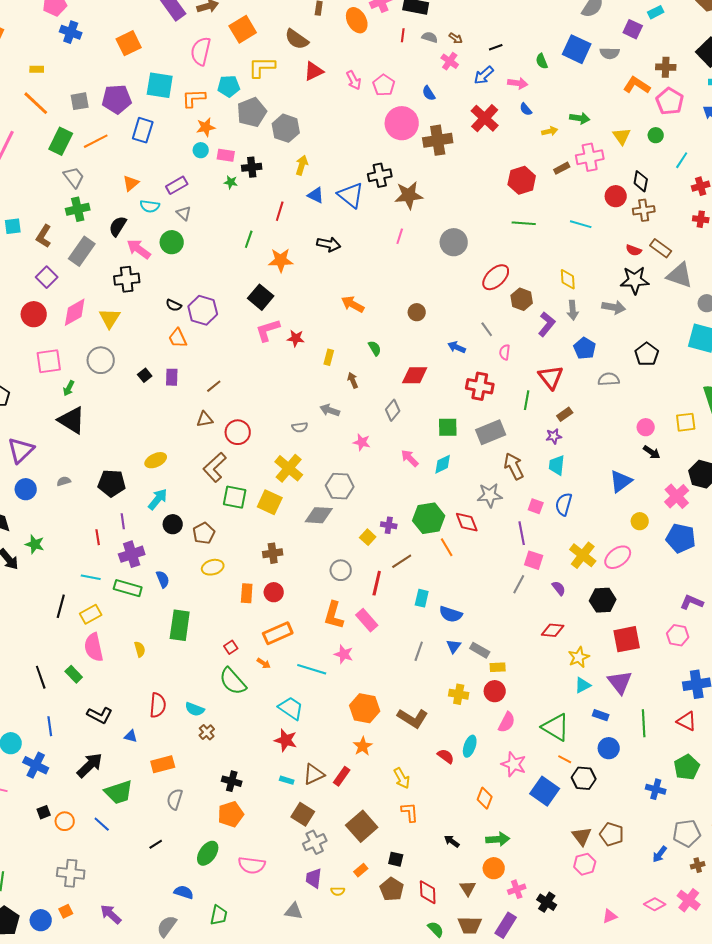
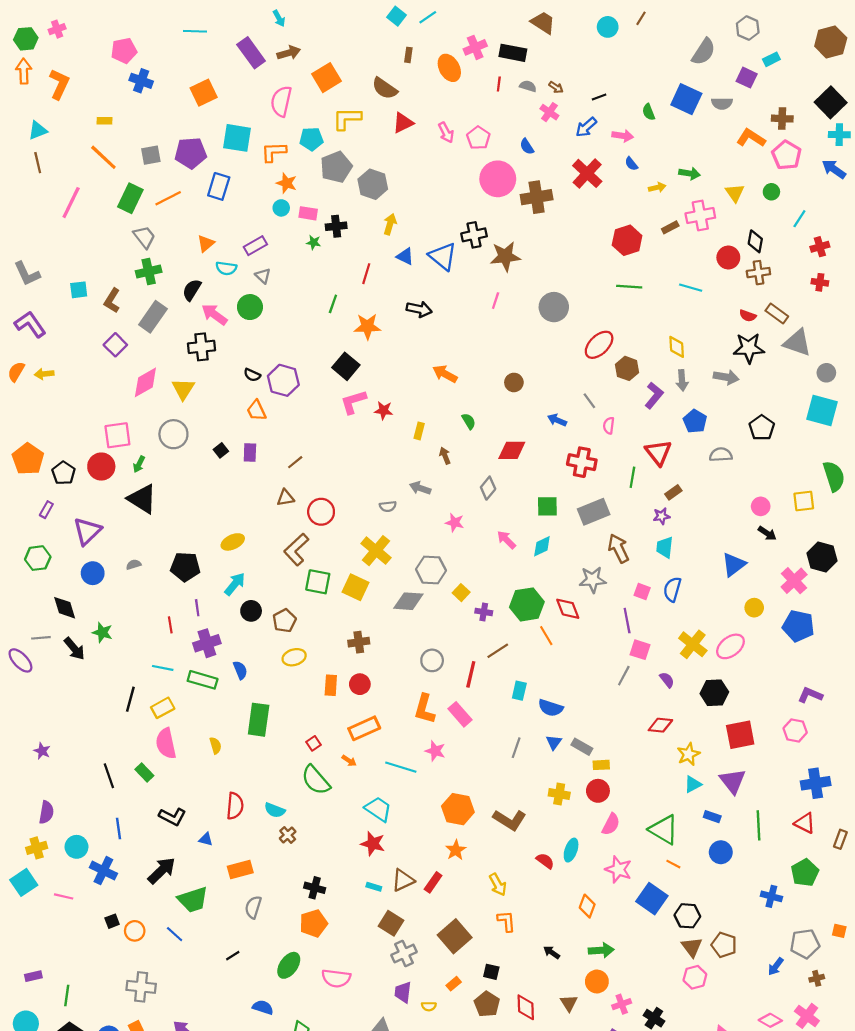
orange star: (206, 127) -> (287, 183), turned 30
red circle: (34, 314) -> (101, 467), moved
yellow square: (368, 537) -> (461, 593), moved
black hexagon: (584, 778) -> (687, 916), moved

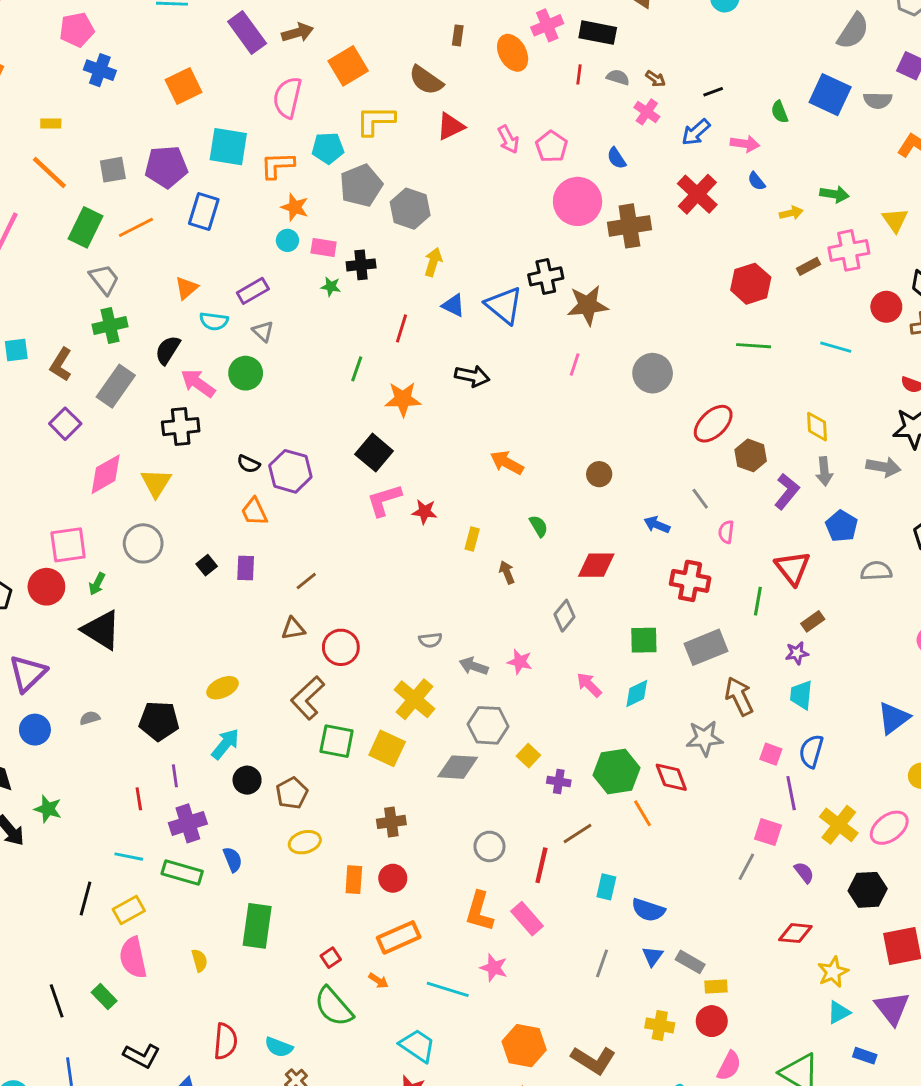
gray arrow: (420, 488) -> (474, 666), moved
purple line: (627, 621) -> (791, 793), moved

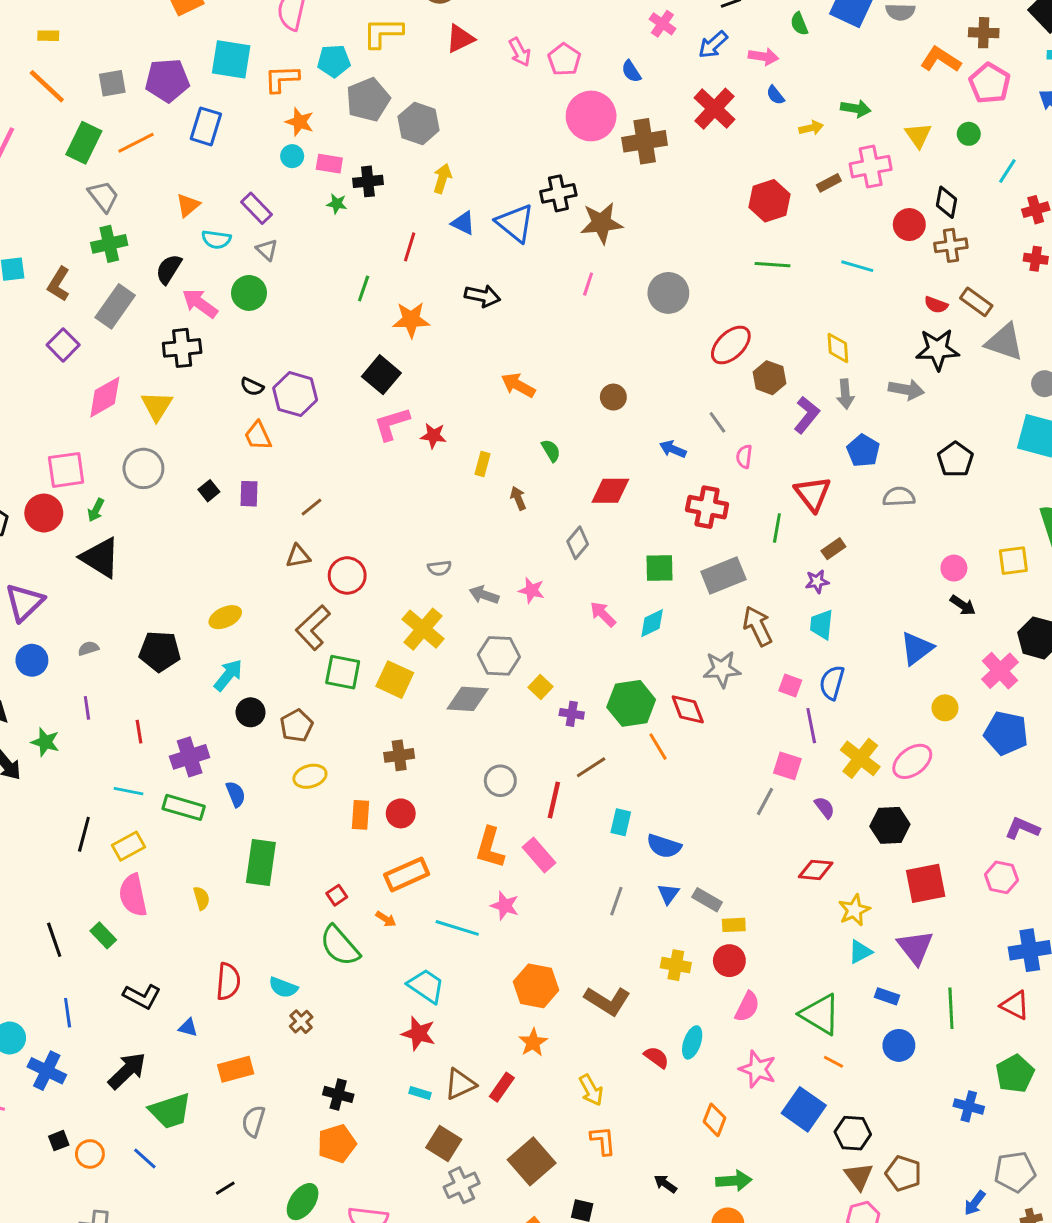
purple rectangle: (253, 291) -> (256, 208), turned 76
purple line: (175, 776) -> (87, 708), moved

